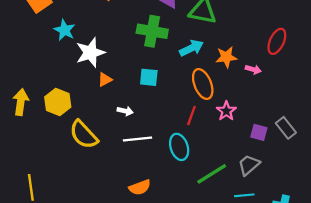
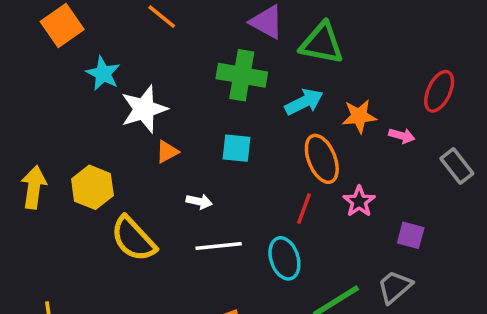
gray rectangle: (286, 128) -> (457, 166), moved

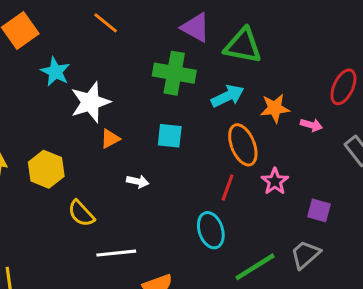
yellow semicircle: (133, 239) -> (81, 213), size x0.7
white line: (219, 246) -> (116, 253), moved

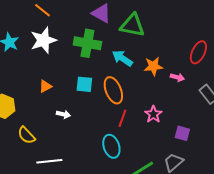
cyan arrow: (228, 96) -> (122, 58), turned -120
white star: (90, 102) -> (43, 40), moved
orange ellipse: (243, 145) -> (113, 90), moved

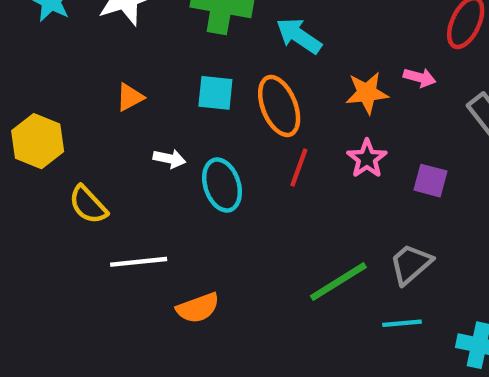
orange star: (153, 66) -> (367, 93), moved
purple square: (182, 133) -> (431, 181), moved
cyan ellipse: (111, 146) -> (222, 185), moved

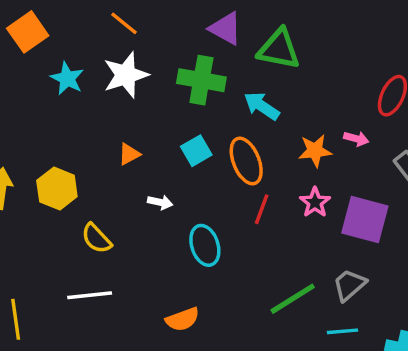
cyan square: (215, 93) -> (196, 151), turned -36
purple square: (431, 181) -> (365, 220), size x1.8
cyan ellipse: (222, 185) -> (205, 245), moved
white line: (139, 262) -> (90, 295), moved

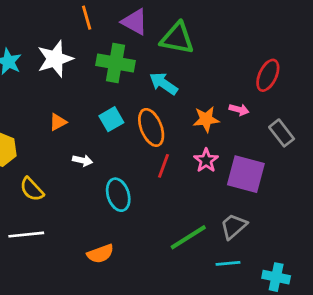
orange line: (124, 23) -> (87, 18), moved, turned 35

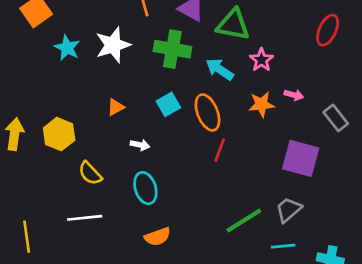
red ellipse: (268, 75) -> (328, 30), moved
pink star: (206, 160) -> (261, 60), moved
cyan ellipse: (118, 195) -> (145, 188), moved

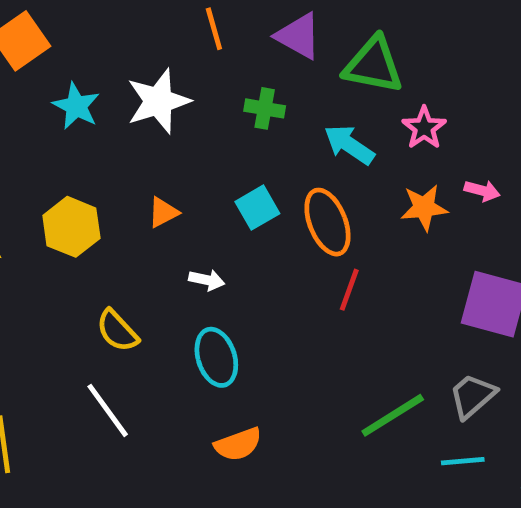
green cross: (172, 49) -> (265, 108), size x0.6
yellow hexagon: (59, 134) -> (71, 227), moved
white line: (85, 218) -> (108, 410), turned 60

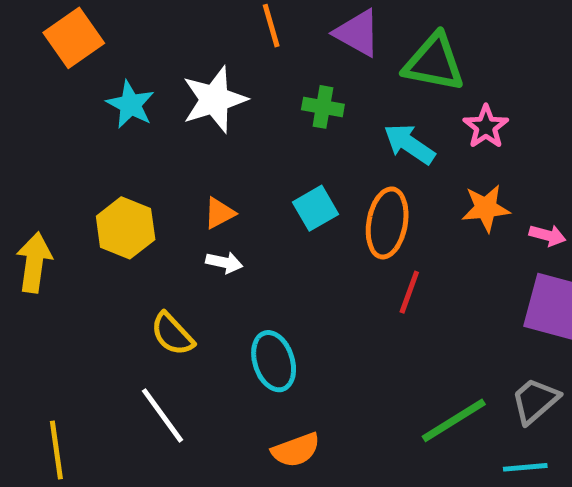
pink arrow: (482, 191) -> (548, 235), moved
orange ellipse: (327, 222) -> (387, 223), turned 32
white arrow: (207, 280) -> (224, 262), moved

